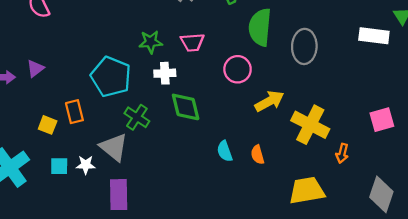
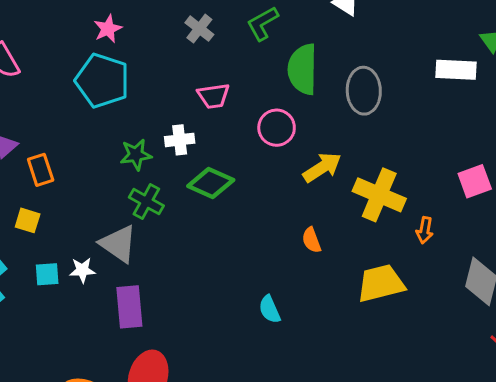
green star: (151, 42) -> (136, 155), moved
cyan pentagon: (111, 77) -> (102, 81), moved
green diamond: (186, 107) -> (211, 183), turned -48
orange rectangle: (74, 112) -> (41, 170), moved
cyan semicircle: (225, 151) -> (270, 309), moved

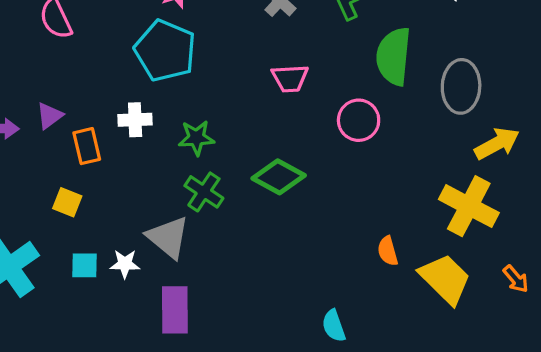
white cross: (180, 140) -> (135, 120), moved
yellow arrow: (322, 167) -> (497, 144), moved
orange arrow: (425, 230) -> (516, 279), moved, turned -55
yellow trapezoid: (381, 283) -> (445, 279), moved, turned 54

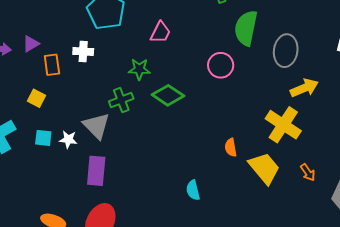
pink trapezoid: (290, 78) -> (160, 32), moved, turned -65
green star: (196, 138) -> (139, 69), moved
green cross: (204, 192) -> (121, 100), turned 30

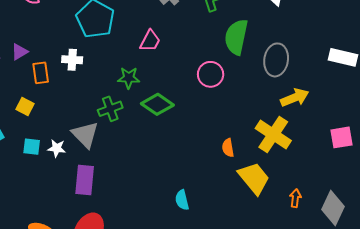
orange semicircle: (231, 147) -> (228, 148), moved
orange arrow: (308, 172) -> (295, 198), moved, turned -138

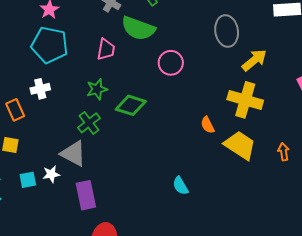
green semicircle: (236, 37) -> (138, 28), moved, turned -64

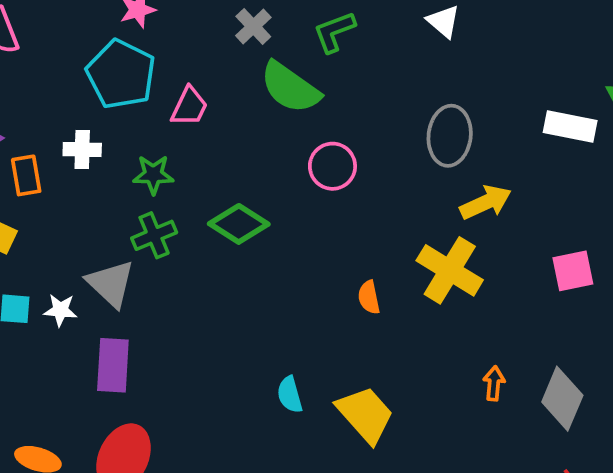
pink trapezoid: (106, 49) -> (189, 107), moved
green star: (97, 89) -> (153, 175), moved
yellow trapezoid: (240, 145) -> (365, 414), moved

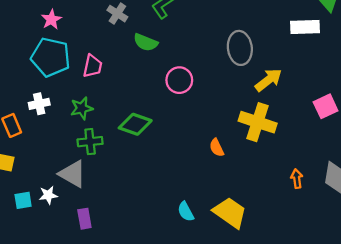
green semicircle: (290, 87) -> (146, 42), size x0.7
green cross: (154, 235) -> (90, 142), turned 30
purple rectangle: (113, 365) -> (84, 219), size x0.7

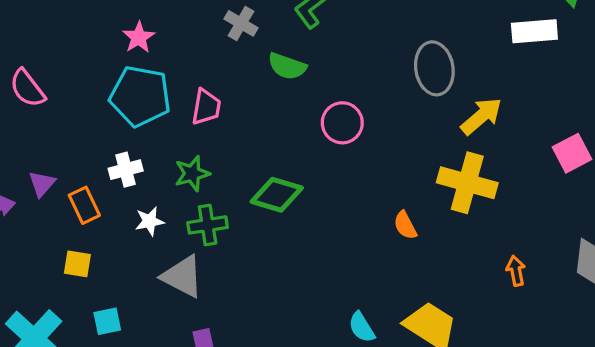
orange arrow: (297, 179) -> (516, 271), moved
white star: (48, 195) -> (150, 221), moved

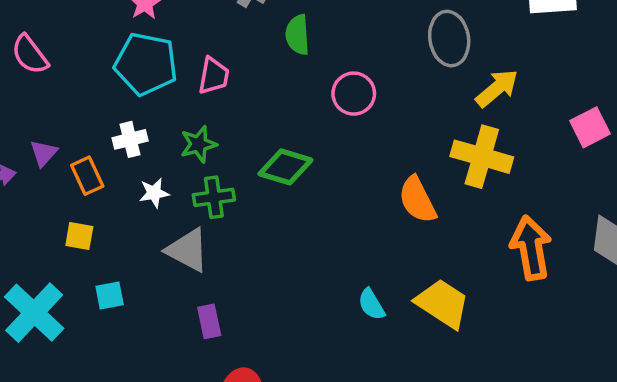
green semicircle: (287, 66) -> (298, 35), turned 66
orange semicircle: (405, 225) -> (417, 200), size x1.6
orange arrow: (516, 271) -> (531, 248), size x2.0

